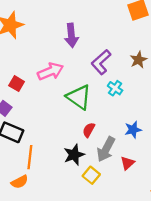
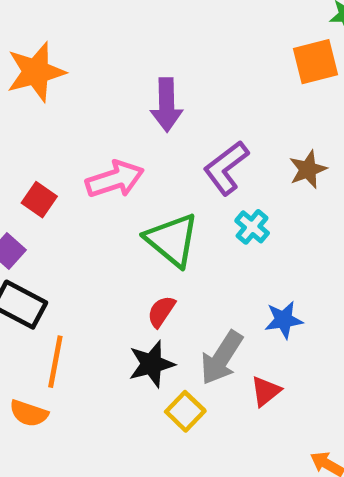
red semicircle: (89, 130) -> (161, 311), moved
orange semicircle: (20, 182) -> (29, 413), turned 42

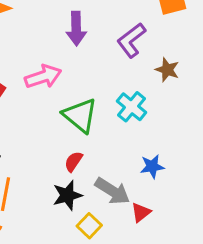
purple L-shape: (226, 168) -> (131, 40), moved
brown star: (308, 169) -> (167, 70), turned -30
cyan cross: (252, 227) -> (132, 107), size x1.4
gray arrow: (222, 358) -> (112, 191), turned -90

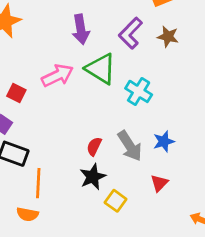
brown star: (167, 70) -> (168, 37), moved
green triangle: (80, 115) -> (101, 69), moved
gray arrow: (112, 191) -> (130, 146), moved, turned 32

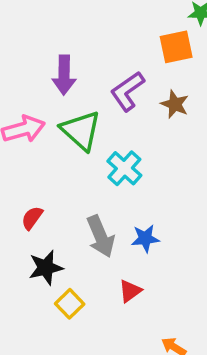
red semicircle: (94, 146) -> (32, 218), moved

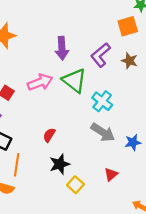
gray arrow: (101, 236) -> (103, 132), moved, turned -30
blue star: (145, 238) -> (133, 142), moved

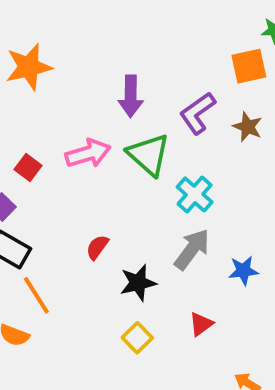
gray arrow: (103, 132) -> (192, 249), turned -90
black star: (60, 164) -> (138, 283), moved
orange line: (17, 165) -> (36, 295), turned -45

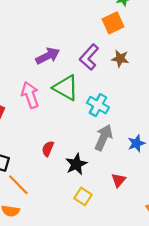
purple arrow: (131, 96) -> (48, 56), turned -105
pink arrow: (88, 153) -> (30, 95), turned -80

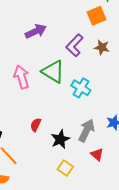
purple arrow: (48, 56) -> (36, 31), moved
gray arrow: (104, 138) -> (86, 130), moved
red triangle: (119, 180) -> (97, 155), turned -32

